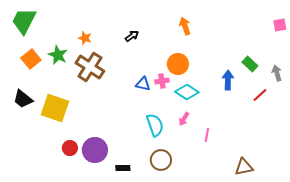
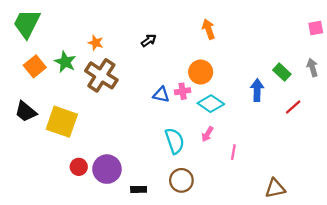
gray arrow: (277, 73) -> (312, 68), moved

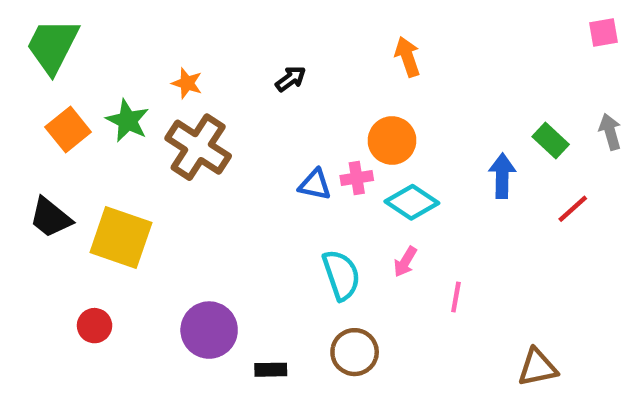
pink square: (316, 28) -> (604, 33), moved
red circle: (79, 167) -> (95, 326), moved

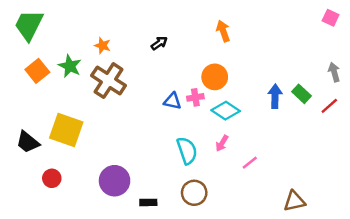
pink square: (604, 33) -> (331, 18), turned 35
green rectangle: (551, 141) -> (302, 94), moved
red line: (573, 209) -> (329, 106), moved
black trapezoid: (50, 218) -> (28, 142), moved
pink line: (456, 297) -> (250, 163), turned 42

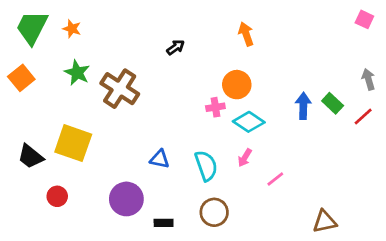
orange star: (102, 46) -> (72, 29), moved
orange square: (37, 71) -> (21, 78), moved
blue triangle: (172, 101) -> (160, 159), moved

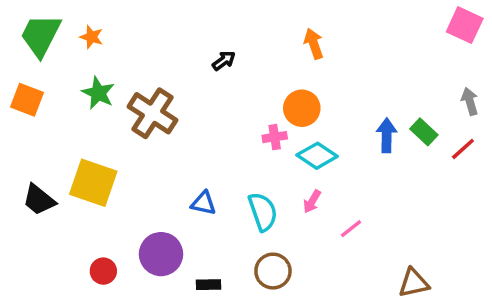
pink square: (364, 19) -> (465, 25), size x1.5
orange square: (21, 78) -> (27, 100), turned -30
red circle: (57, 196) -> (103, 271), moved

